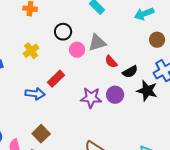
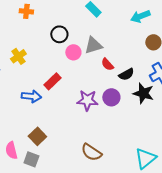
yellow cross: (31, 51) -> (18, 56), moved

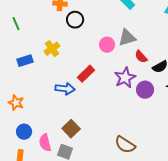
black circle: (59, 34) -> (75, 20), moved
purple star: (87, 100) -> (125, 78), moved, turned -30

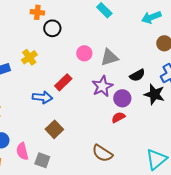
gray triangle: (127, 38) -> (109, 57), moved
red semicircle: (141, 57) -> (118, 117), moved, turned 104
brown square: (71, 129) -> (54, 129), moved

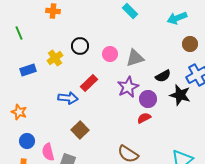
orange cross: (37, 12) -> (53, 11), moved
black circle: (52, 28) -> (80, 46), moved

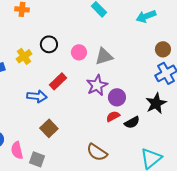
brown circle: (190, 44) -> (163, 49), moved
black semicircle: (163, 76) -> (132, 122), moved
black star: (180, 95) -> (156, 103), moved, turned 30

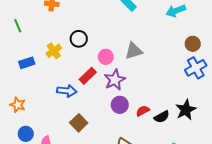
pink circle: (79, 52) -> (106, 57), moved
purple star: (97, 85) -> (115, 80), moved
purple circle: (117, 97) -> (120, 105), moved
black star: (156, 103) -> (186, 110), moved

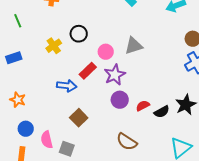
blue rectangle: (27, 63) -> (14, 58), moved

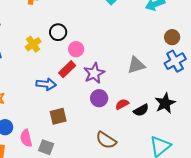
gray triangle: (134, 46) -> (136, 65), moved
pink circle: (106, 52) -> (76, 49), moved
brown square: (79, 118) -> (58, 116), turned 30

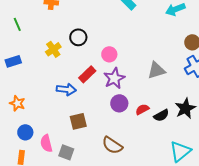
pink circle: (76, 49) -> (109, 54), moved
brown semicircle: (106, 140) -> (112, 145), moved

